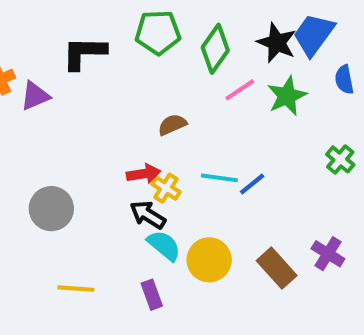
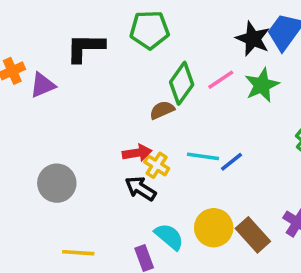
green diamond: (215, 49) -> (182, 83), moved
cyan semicircle: (164, 245) -> (169, 237), moved
yellow circle: (209, 260) -> (214, 228), moved

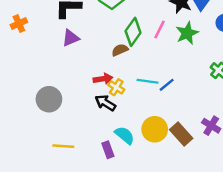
pink line: (221, 80) -> (159, 30), turned -30
purple triangle: (43, 85) -> (71, 38), moved

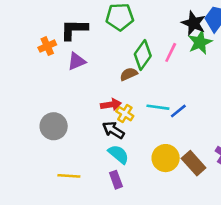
orange cross: (19, 24) -> (47, 46), moved
green star: (187, 33) -> (200, 42), moved
cyan semicircle: (125, 135) -> (118, 154), moved

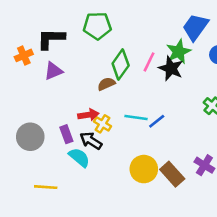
black star: (194, 23) -> (171, 68), moved
cyan semicircle: (118, 154) -> (79, 157), moved
purple rectangle: (116, 180) -> (66, 134), moved

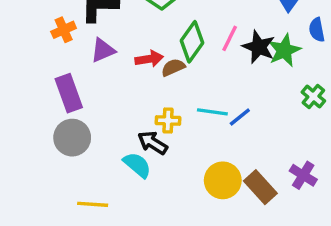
green star: (179, 52) -> (284, 50), moved
red arrow: (88, 115) -> (149, 59), moved
yellow cross: (102, 124) -> (168, 120), turned -30
purple rectangle: (66, 134) -> (69, 93), moved, size x1.5

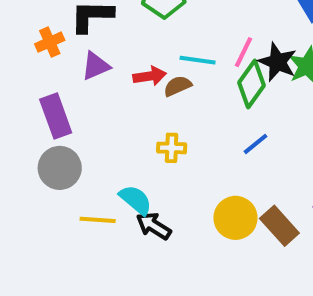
green diamond: (192, 42) -> (251, 84), moved
cyan line: (212, 112) -> (198, 60), moved
black arrow: (153, 143) -> (154, 226), moved
yellow line: (93, 204) -> (98, 220), moved

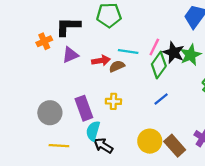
purple rectangle: (56, 116) -> (84, 108), moved
cyan semicircle: (136, 200) -> (93, 131), turned -114
yellow line: (98, 220) -> (59, 146), moved

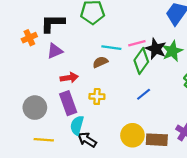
pink line: (154, 47) -> (137, 43), turned 49
red arrow: (101, 61) -> (69, 78), moved
brown rectangle: (175, 146) -> (157, 140), turned -45

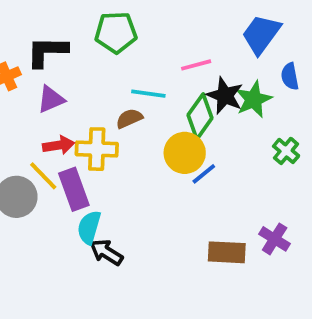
pink line: (137, 43) -> (196, 65), moved
red arrow: (69, 78) -> (59, 145), moved
yellow cross: (97, 96) -> (97, 149), moved, size x1.5
yellow circle: (132, 135) -> (185, 153), moved
yellow line: (44, 140) -> (43, 176), moved, turned 42

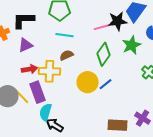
cyan line: (148, 94) -> (64, 35), moved
black star: (225, 96) -> (118, 21), moved, turned -30
yellow circle: (185, 153) -> (88, 82), moved
yellow line: (43, 176) -> (22, 96), moved

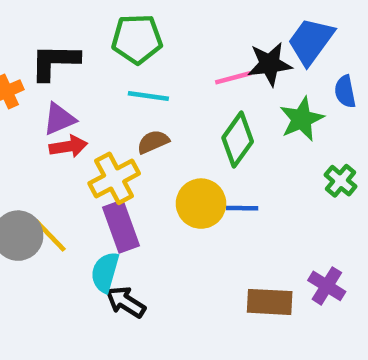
red arrow: (30, 69) -> (68, 146), moved
yellow cross: (50, 71) -> (114, 178), turned -30
blue line: (106, 84) -> (242, 208), turned 40
purple rectangle: (38, 92) -> (121, 226), moved

